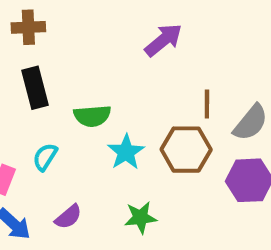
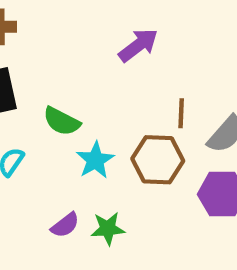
green semicircle: (92, 116) -> (62, 121), turned 30
purple semicircle: (68, 217) -> (65, 225), moved

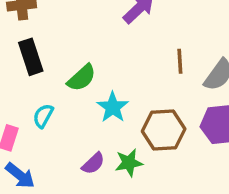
green semicircle: (62, 121) -> (82, 78), turned -64
brown hexagon: (158, 160) -> (164, 130), moved

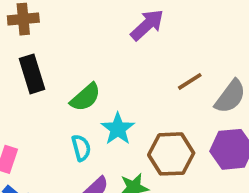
brown line: (180, 61) -> (190, 81), turned 60
cyan semicircle: (43, 116) -> (81, 148), moved, turned 135

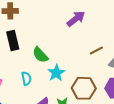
green semicircle: (85, 97) -> (40, 55), turned 84
cyan semicircle: (81, 148) -> (26, 78), moved

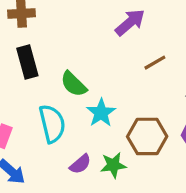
brown line: (96, 50) -> (155, 63), moved
cyan semicircle: (26, 78) -> (52, 124), size x1.6

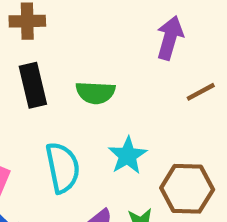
purple arrow: (130, 22) -> (170, 38), turned -36
green semicircle: (74, 84) -> (95, 93), moved, turned -44

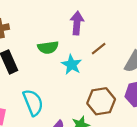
green semicircle: (95, 93) -> (48, 47), moved
cyan star: (128, 155) -> (72, 65), moved

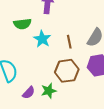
brown line: (99, 49) -> (69, 42), moved, turned -64

